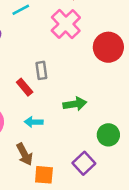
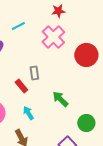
green arrow: (75, 104) -> (60, 99), turned -126
cyan arrow: (34, 122) -> (28, 113), turned 56

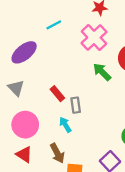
gray rectangle: (34, 73) -> (76, 105), moved
green arrow: (60, 99) -> (102, 72), moved

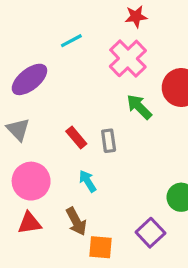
gray rectangle: (76, 105) -> (109, 141), moved
red triangle: (24, 154) -> (29, 223), turned -42

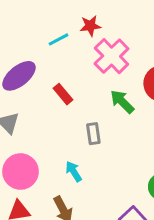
red star: (136, 17) -> (90, 26), moved
red rectangle: (76, 138) -> (63, 94), moved

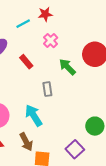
pink cross: (112, 56) -> (51, 41), moved, size x0.6
cyan arrow: (74, 172) -> (34, 115), size x1.5

